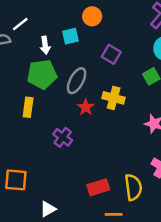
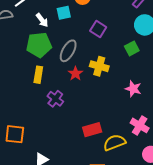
white arrow: (45, 45) -> (42, 20), turned -32
yellow rectangle: (28, 107) -> (38, 75), moved
red rectangle: (98, 187) -> (92, 130), moved
yellow semicircle: (133, 187) -> (114, 143), turned -105

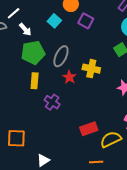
cyan square: (64, 13) -> (54, 21), turned -32
white arrow: (42, 20) -> (25, 30), moved
purple square: (98, 29) -> (86, 21), moved

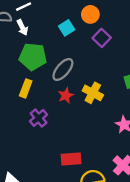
white arrow: (25, 30) -> (22, 27), moved

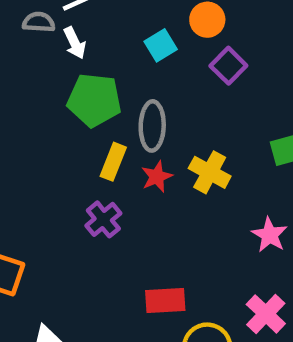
gray ellipse: (63, 70) -> (152, 126), turned -40
yellow rectangle: (26, 88) -> (113, 162), moved

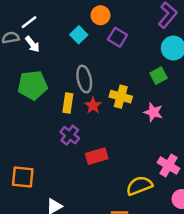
green pentagon: (94, 100) -> (33, 85), moved
pink star: (270, 235) -> (153, 112), moved
red rectangle: (165, 300) -> (97, 156), moved

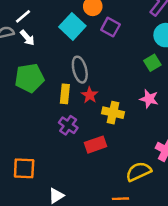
cyan square: (79, 35) -> (72, 26), size x1.5
yellow cross: (121, 97) -> (113, 113), moved

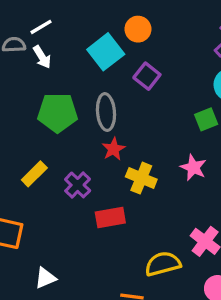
purple square: (110, 27) -> (147, 76), moved
green pentagon: (29, 78) -> (57, 113), moved
yellow rectangle: (65, 94) -> (34, 174), moved, turned 30

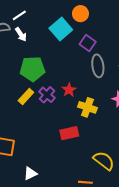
gray ellipse: (106, 112) -> (98, 66), moved
yellow rectangle: (34, 174) -> (26, 97), moved
purple cross: (78, 185) -> (47, 95), moved
yellow semicircle: (163, 264) -> (104, 161), turned 55

